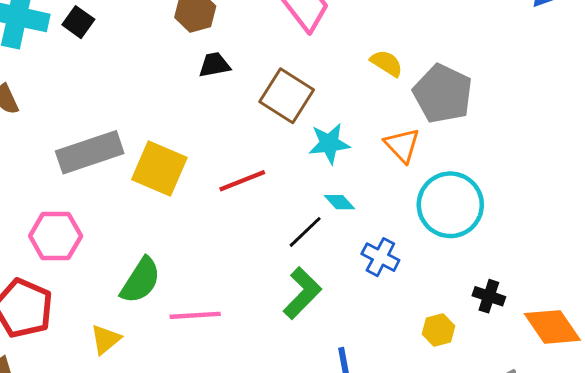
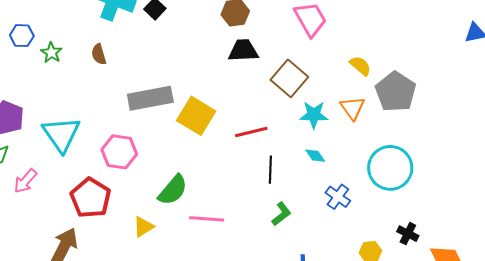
black trapezoid: (214, 65) -> (243, 51), size x1.4
orange triangle: (402, 145) -> (352, 108), moved
black line: (305, 232) -> (270, 170), moved, turned -52
green L-shape: (302, 293) -> (281, 214), size x0.7

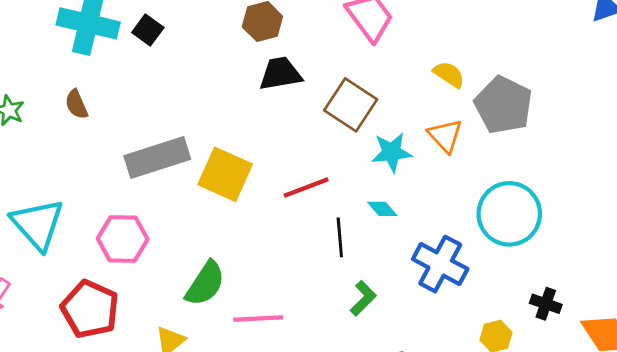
cyan diamond: (315, 156) -> (382, 209), moved
blue cross: (338, 197) -> (440, 264), size x1.5

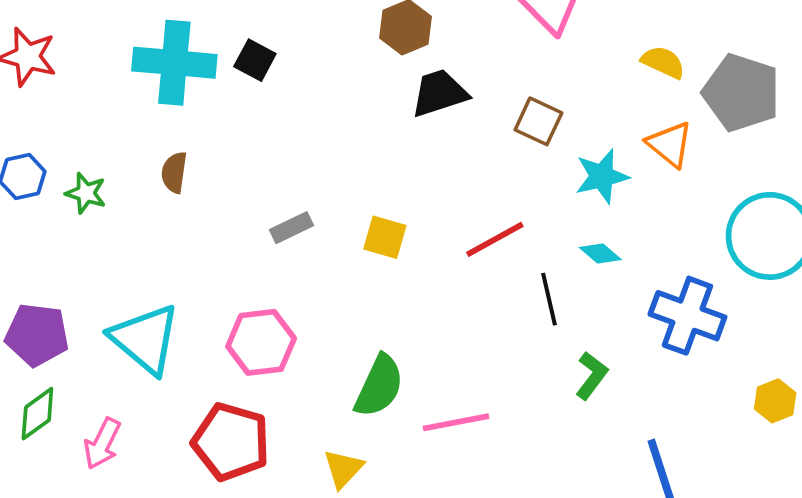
brown semicircle: (76, 104) -> (174, 172), turned 40
brown square: (351, 105) -> (538, 121), size x0.7
gray rectangle: (157, 157) -> (292, 228), size x0.5
yellow square: (225, 174) -> (385, 237), size x0.6

